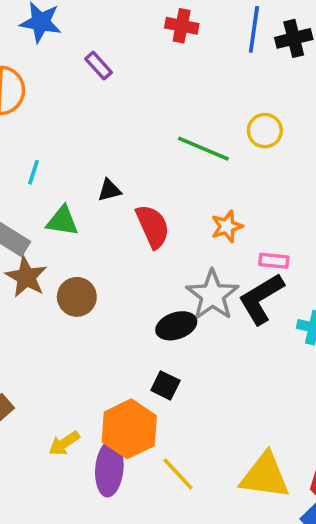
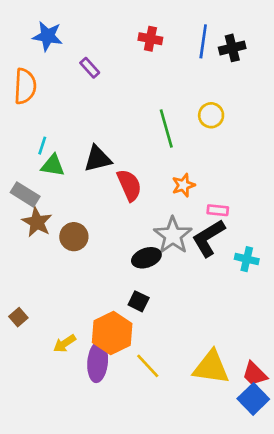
green line: (203, 149) -> (166, 128), turned 51
black triangle: (109, 190) -> (98, 159), size x1.6
green triangle: (62, 221) -> (53, 165), moved

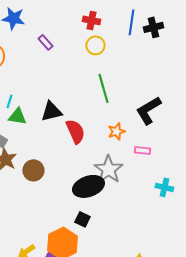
yellow circle: (211, 115) -> (95, 45), moved
black L-shape: (208, 238) -> (148, 110), moved
black ellipse: (146, 258) -> (88, 186), size x1.4

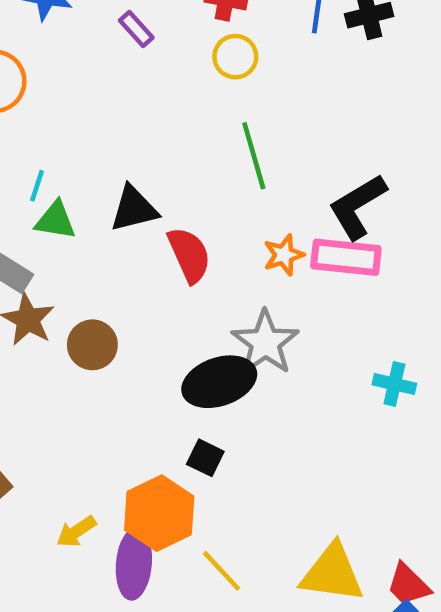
purple rectangle: (45, 42) -> (136, 29), moved
pink rectangle: (142, 150) -> (346, 257), moved, size x1.8

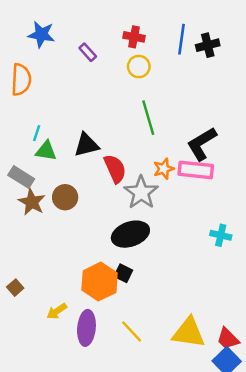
gray star: (265, 343) -> (141, 192), moved
brown circle: (92, 345) -> (65, 197), moved
orange hexagon: (159, 513) -> (100, 282), moved

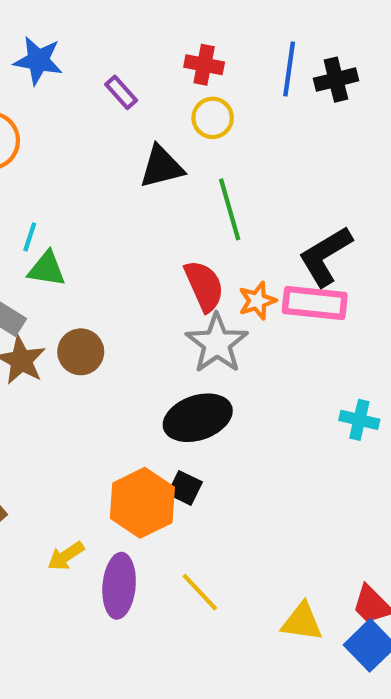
black triangle: (86, 145) -> (162, 167), moved
red semicircle: (115, 169) -> (204, 286), moved
yellow triangle: (189, 333) -> (302, 622), moved, size x0.7

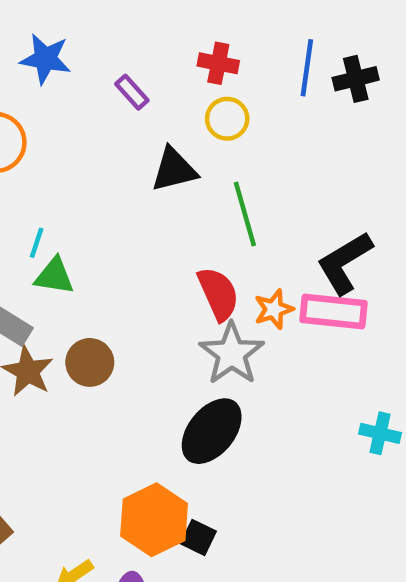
black ellipse: (198, 418) -> (212, 431), turned -32
black square: (185, 488) -> (198, 537), moved

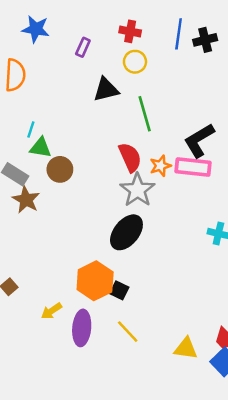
purple rectangle: (132, 92) -> (83, 47), turned 66
brown circle: (90, 362) -> (60, 169), moved

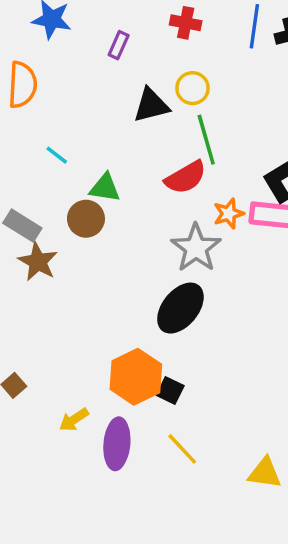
yellow circle: (135, 62) -> (192, 88), moved
cyan line: (31, 129) -> (57, 155), moved, turned -70
green triangle: (41, 148) -> (105, 188), moved
red semicircle: (130, 157) -> (186, 177), moved, turned 84

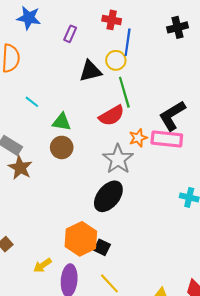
blue line: (254, 26) -> (128, 42), moved
brown circle: (86, 219) -> (62, 147), moved

